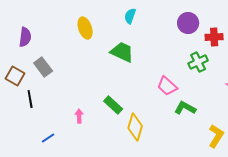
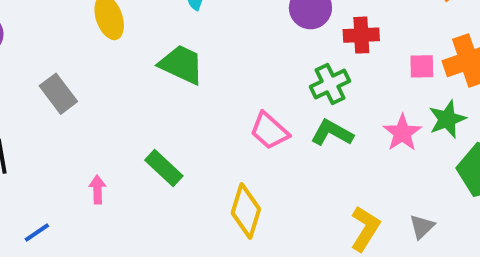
gray rectangle: (43, 67) -> (58, 94), moved
green L-shape: (185, 108) -> (332, 133), moved
yellow diamond: (135, 127) -> (246, 211), moved

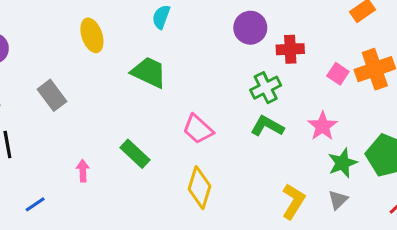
pink square: (422, 66) -> (338, 74), turned 35
green star: (447, 119) -> (343, 163), moved
pink trapezoid: (269, 131) -> (198, 129), moved

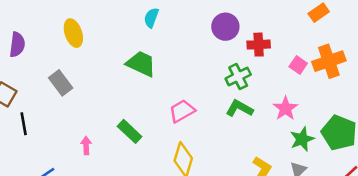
yellow ellipse: (92, 35) -> (73, 33), moved
pink trapezoid: (198, 129) -> (182, 111), turned 108

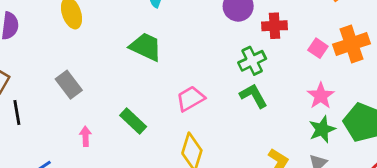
gray rectangle: (61, 83) -> (69, 85), moved
green L-shape: (239, 108) -> (254, 96), turned 32
pink star: (285, 108) -> (321, 96), moved

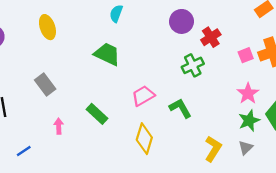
red cross: (275, 26) -> (211, 37), turned -30
pink square: (318, 48) -> (246, 55), turned 35
green L-shape: (254, 96) -> (180, 108), moved

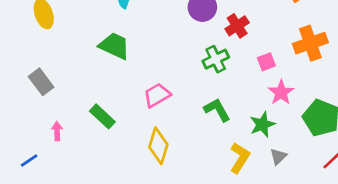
pink square: (246, 55) -> (266, 62), moved
green L-shape: (180, 108) -> (217, 110), moved
green star: (249, 121) -> (262, 124), moved
blue line: (24, 151) -> (29, 160), moved

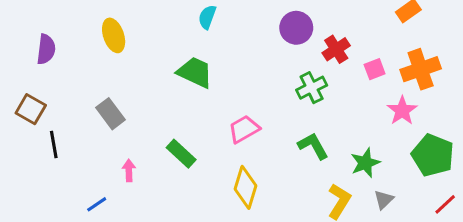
pink square: (266, 62) -> (375, 69), moved
pink star: (281, 92) -> (402, 111), moved

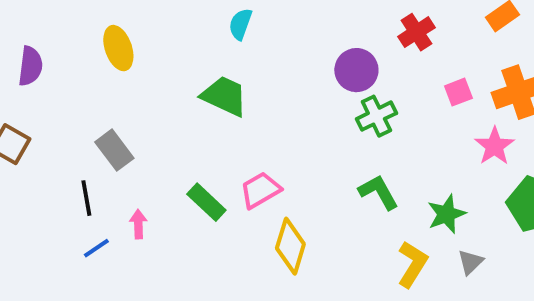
purple circle: (296, 28) -> (356, 70), moved
red cross: (336, 49) -> (416, 32), moved
pink trapezoid: (244, 129) -> (260, 190), moved
black line: (54, 144) -> (86, 198), moved
blue line: (97, 204) -> (96, 248), moved

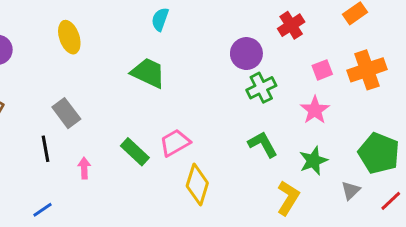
pink star: (494, 146) -> (315, 110), moved
blue line: (96, 248) -> (43, 210), moved
gray triangle: (470, 262) -> (351, 190), moved

